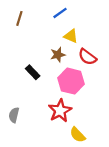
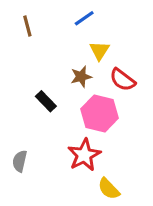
brown line: (19, 18) -> (27, 26), turned -32
yellow triangle: (71, 36) -> (100, 51), turned 40

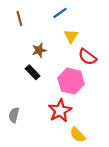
brown star: (81, 77) -> (39, 50), moved

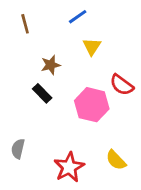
red semicircle: (87, 57) -> (122, 85), moved
red star: (60, 111) -> (69, 167), moved
yellow semicircle: (78, 135) -> (116, 160), moved

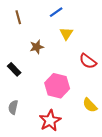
black rectangle: (42, 93) -> (14, 69), moved
pink hexagon: (92, 105) -> (57, 86), moved
yellow semicircle: (116, 160) -> (90, 105), moved

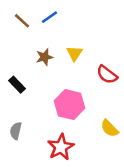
blue line: (56, 12) -> (50, 17), moved
brown line: (18, 17) -> (22, 21), turned -32
yellow triangle: (66, 34) -> (74, 53), moved

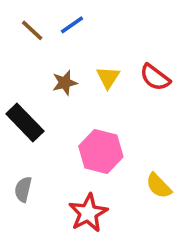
red semicircle: (107, 75) -> (155, 77), moved
black rectangle: (17, 85) -> (25, 123), size x1.5

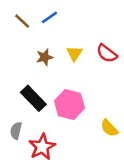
black rectangle: (25, 123) -> (33, 98), moved
red star: (88, 213) -> (42, 147), moved

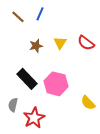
blue line: (50, 17) -> (40, 14), turned -32

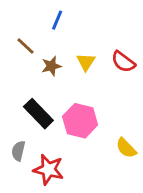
brown line: (18, 17) -> (26, 46), moved
red star: (34, 118) -> (49, 170), turned -30

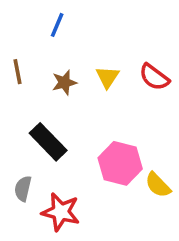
blue line: (57, 20) -> (57, 25), moved
brown line: (26, 46) -> (18, 72), moved, turned 36
pink hexagon: (80, 121) -> (120, 163), moved

